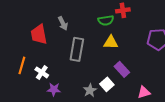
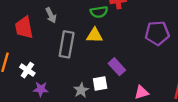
yellow triangle: (111, 42) -> (95, 35), moved
white square: (107, 84) -> (100, 83), turned 32

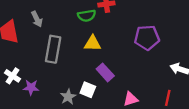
yellow triangle: (95, 35) -> (92, 43), moved
white square: (100, 83) -> (88, 90), turned 32
purple star: (41, 89) -> (31, 87), moved

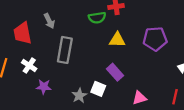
yellow triangle: (92, 43) -> (117, 40), moved
white cross: (12, 76) -> (29, 66), moved

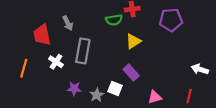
purple pentagon: (155, 39) -> (171, 20), moved
yellow triangle: (117, 40) -> (133, 41), turned -35
white cross: (29, 66) -> (56, 62), moved
purple star: (44, 87) -> (74, 89), moved

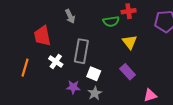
gray arrow: (68, 23) -> (70, 16), moved
yellow triangle: (133, 41) -> (130, 42), turned -35
white square: (115, 89) -> (94, 74), moved

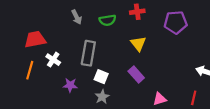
green semicircle: (111, 21) -> (107, 20), moved
red trapezoid: (42, 36) -> (35, 39), moved, turned 90
white cross: (56, 61) -> (53, 60), moved
purple star: (73, 87) -> (70, 85), moved

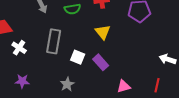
white square: (101, 77) -> (78, 57), moved
purple star: (70, 85) -> (22, 81), moved

